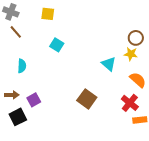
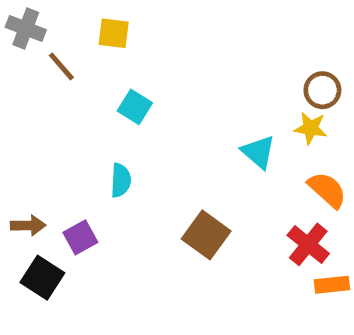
brown line: (16, 32) -> (61, 66), moved
cyan semicircle: (22, 66) -> (121, 180), moved
black square: (18, 117) -> (42, 278), turned -30

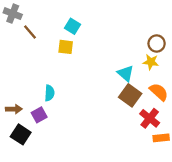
yellow square: (114, 33) -> (66, 47), moved
cyan square: (135, 107) -> (73, 26), moved
cyan semicircle: (121, 180) -> (49, 93), moved
brown square: (206, 235) -> (130, 95), moved

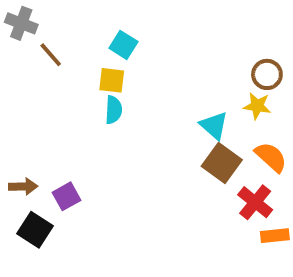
cyan semicircle: (49, 93) -> (114, 110), moved

